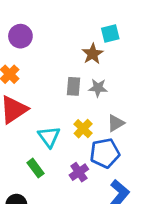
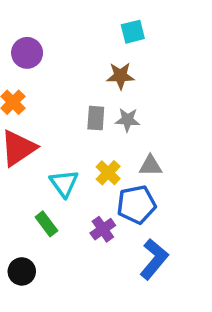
cyan square: (110, 33) -> (133, 32), moved
brown star: (93, 54) -> (120, 76), turned 30
gray triangle: (116, 123) -> (150, 166), turned 30

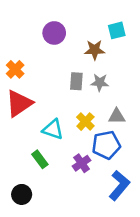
cyan square: (133, 32) -> (117, 30), moved
purple circle: (27, 53) -> (54, 33), moved
cyan triangle: (64, 183) -> (53, 129), turned -35

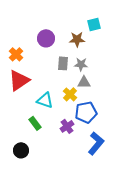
purple circle: (54, 33) -> (46, 38), moved
gray triangle: (117, 116) -> (84, 82), moved

